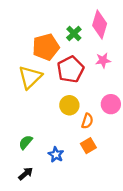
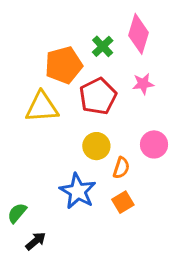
yellow triangle: (30, 77) -> (42, 107), turned 40
green semicircle: (26, 142) -> (17, 213), moved
blue star: (56, 155) -> (78, 191), moved, size x1.6

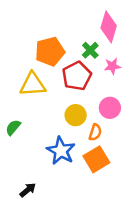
green cross: (103, 46) -> (90, 50), moved
pink circle: (154, 144) -> (110, 108), moved
orange square: (123, 202) -> (96, 159), size x1.5
green semicircle: (17, 213) -> (13, 127), moved

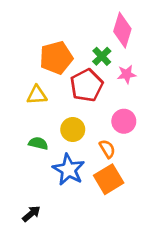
yellow triangle: (33, 85) -> (37, 95), size x0.7
yellow circle: (76, 115) -> (73, 130), moved
green semicircle: (13, 127) -> (38, 143), moved, turned 63
orange semicircle: (95, 132) -> (107, 149), turned -49

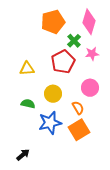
orange pentagon: (56, 58) -> (53, 22), moved
blue star: (69, 170) -> (50, 123), turned 30

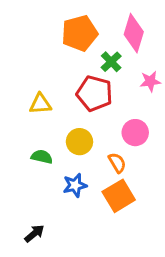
pink star: (92, 54) -> (150, 81), moved
red pentagon: (63, 62) -> (95, 93), turned -30
blue star: (50, 123) -> (75, 185), size x0.7

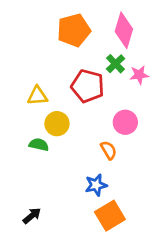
green cross: (111, 62) -> (116, 64), moved
yellow circle: (79, 142) -> (57, 124), moved
blue star: (75, 185) -> (96, 185), moved
orange square: (119, 196) -> (110, 216), moved

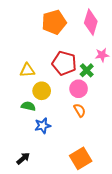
green cross: (116, 64) -> (87, 70), moved
pink circle: (125, 122) -> (79, 89), moved
blue star: (96, 185) -> (43, 126), moved

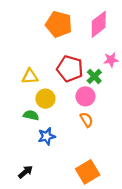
orange pentagon: (54, 22) -> (59, 24), turned 30
pink diamond: (91, 22) -> (99, 24), turned 35

